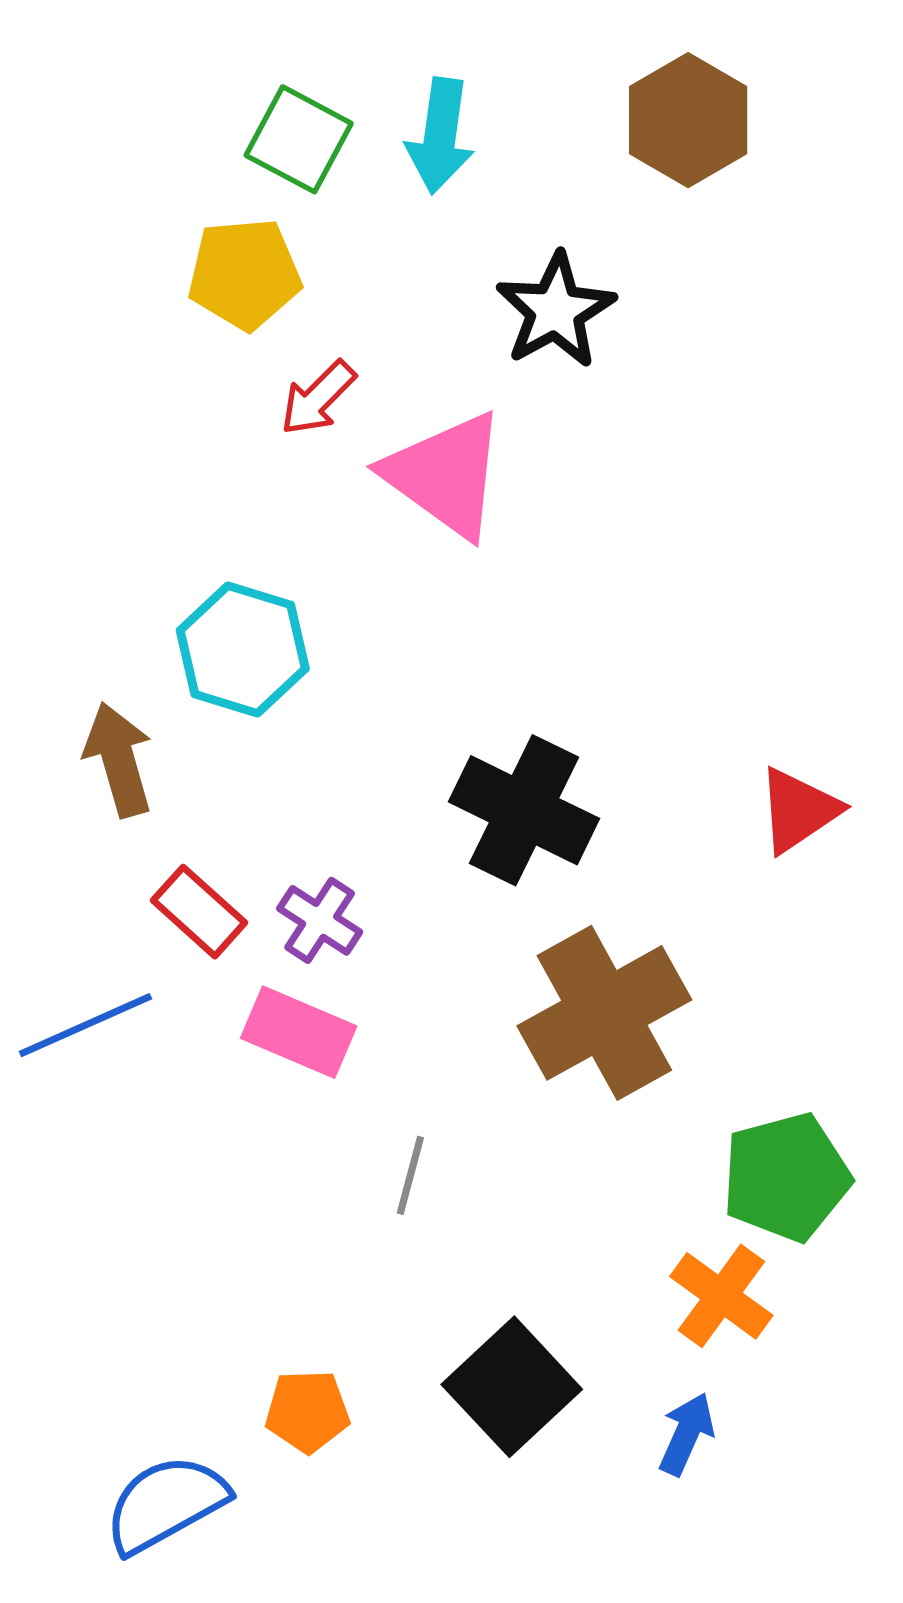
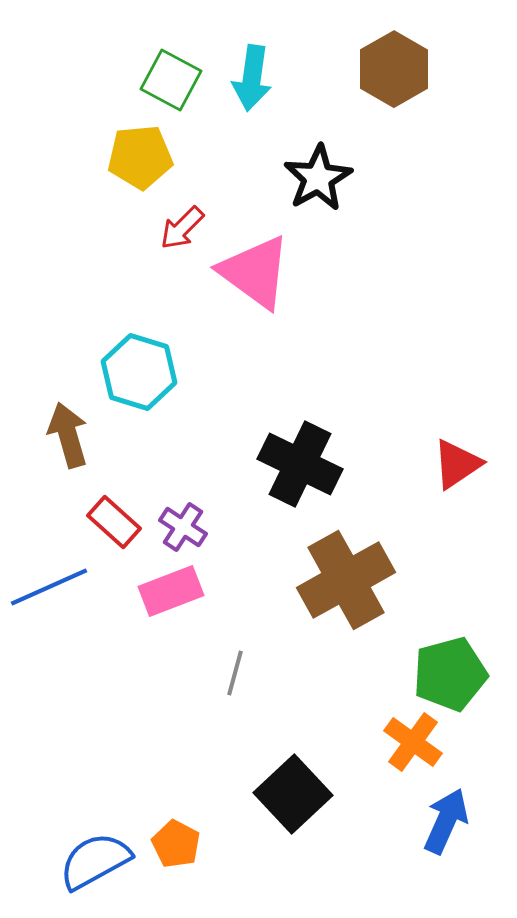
pink rectangle: (299, 1032) -> (171, 591), turned -44
orange pentagon: (307, 1411) -> (176, 844), moved, turned 30
blue arrow: (686, 1434) -> (446, 821), moved, size x1.4

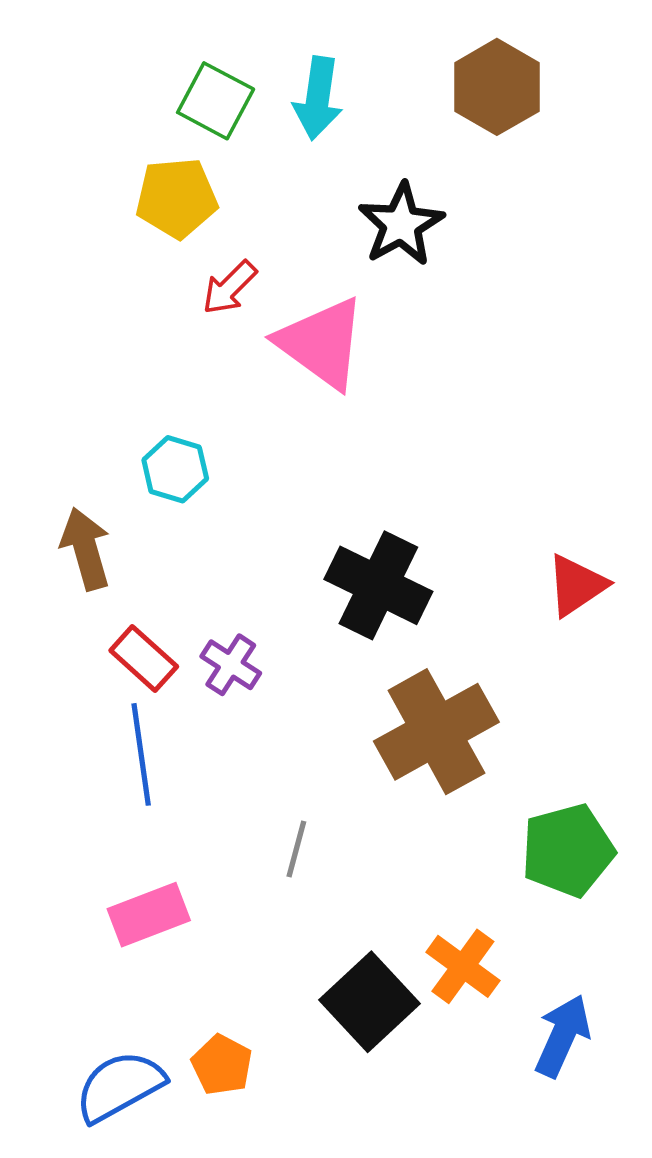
cyan hexagon: (139, 372) -> (175, 469), size x0.7
blue line: (49, 587) -> (141, 754), moved, turned -74
pink rectangle: (171, 591) -> (149, 915), moved
orange cross: (413, 742) -> (463, 966), moved

